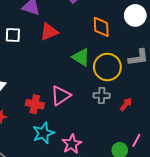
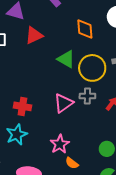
pink triangle: (61, 96) -> (63, 103), moved
cyan star: (43, 133) -> (17, 134), moved

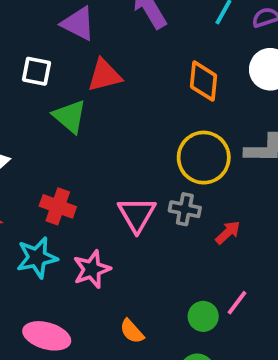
green triangle: (66, 59) -> (70, 116), moved
pink triangle: (63, 103) -> (137, 214), turned -35
pink star: (60, 144) -> (92, 269), moved

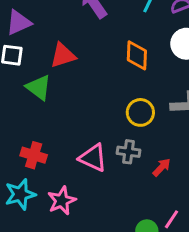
purple triangle: (78, 24) -> (19, 23), moved, turned -48
yellow circle: (204, 158) -> (140, 112), size x0.7
pink triangle: (137, 214) -> (93, 158), turned -32

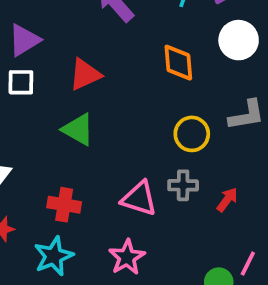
green triangle: (39, 87) -> (78, 129), moved
pink star: (62, 201) -> (127, 257), moved

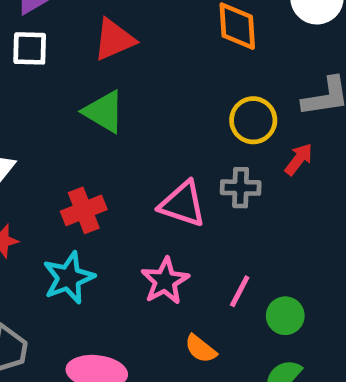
red arrow: (227, 200) -> (299, 159), moved
red cross: (64, 205) -> (84, 210), turned -32
pink line: (248, 264) -> (240, 291), moved

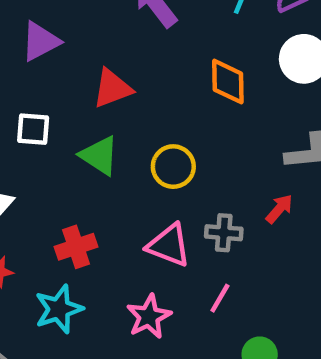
white square: (30, 48) -> (33, 129), moved
yellow circle: (253, 120) -> (173, 167), moved
pink line: (240, 291) -> (220, 298), moved

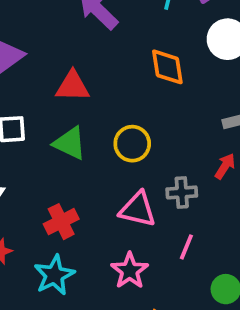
red triangle: (112, 88) -> (73, 86), turned 30

